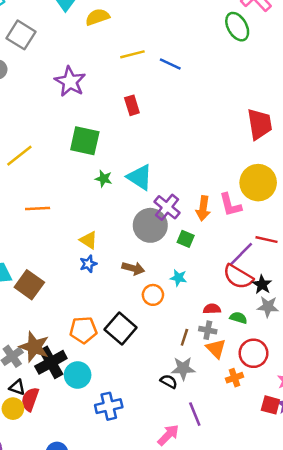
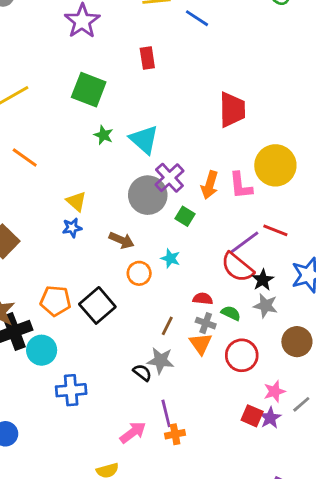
red trapezoid: (260, 124) -> (232, 110), moved
orange line: (38, 209) -> (25, 157), turned 30
gray cross: (208, 330) -> (206, 323), moved
orange cross: (235, 378) -> (175, 434), moved

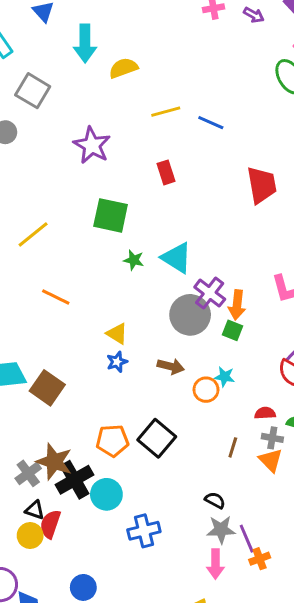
red trapezoid: (232, 110) -> (262, 185), moved
orange arrow: (210, 185) -> (237, 305), moved
orange circle: (139, 273) -> (206, 390), moved
gray star: (161, 360) -> (221, 530), moved
pink arrow: (133, 432) -> (215, 564), turned 136

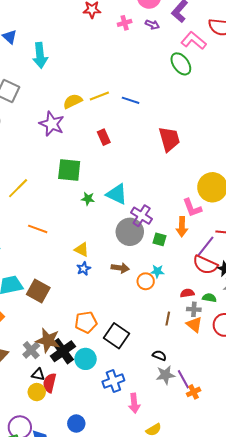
yellow semicircle: (123, 68) -> (73, 101), moved
orange arrow: (237, 305) -> (182, 227), moved
black square: (157, 438) -> (117, 336), moved
pink arrow: (215, 564) -> (134, 403), moved

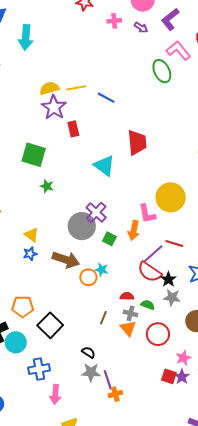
purple star: (52, 124) -> (54, 107), moved
cyan triangle: (117, 194) -> (104, 166), moved
brown arrow: (120, 268) -> (66, 260), size x1.5

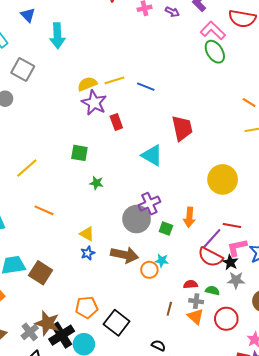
green ellipse: (162, 71) -> (215, 52), moved
green square: (34, 155) -> (79, 153), size x0.7
purple cross: (96, 212) -> (149, 204), turned 30
pink L-shape: (147, 214) -> (237, 247), moved, turned 95

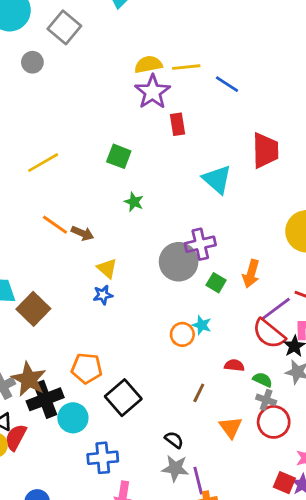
brown arrow: (125, 255) -> (82, 233), moved, size x0.6
gray cross: (196, 301) -> (266, 400), moved
orange triangle: (196, 317) -> (231, 427), moved

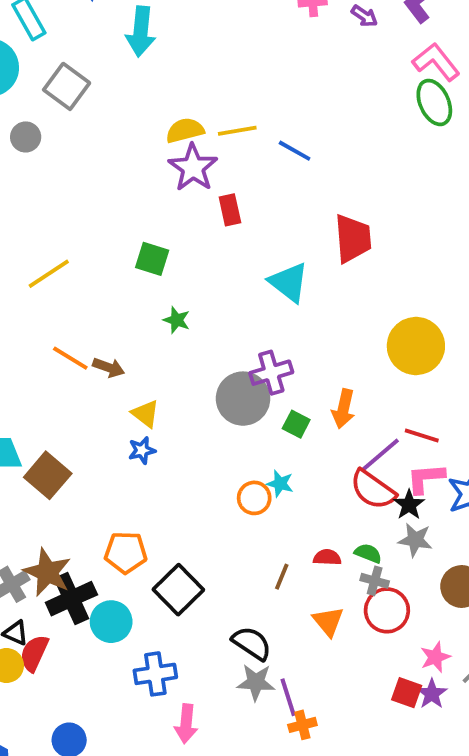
red semicircle: (234, 365) -> (327, 557), moved
black semicircle: (174, 440) -> (252, 643), size x1.5

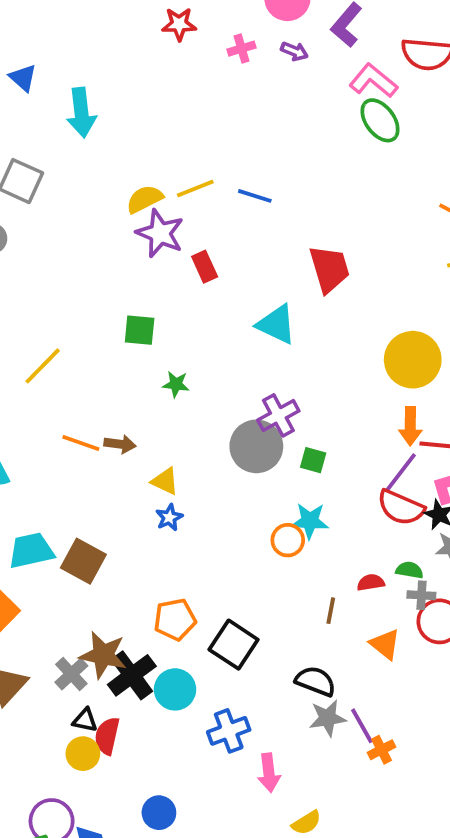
orange arrow: (343, 409) -> (410, 426), moved
cyan star: (280, 484) -> (310, 521), size x1.4

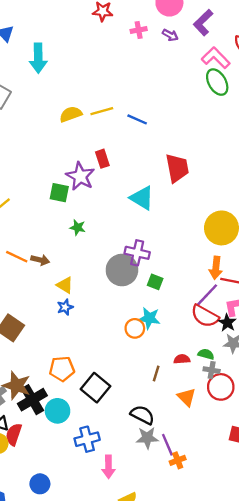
purple star: (160, 233) -> (80, 176), moved
purple cross: (278, 415) -> (137, 253), turned 35

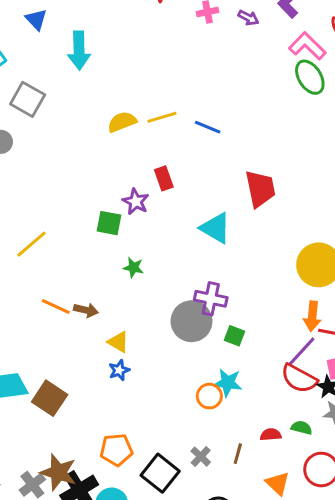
purple star: (80, 176) -> (136, 202), size x0.7
gray cross: (212, 370) -> (201, 457), moved, turned 35

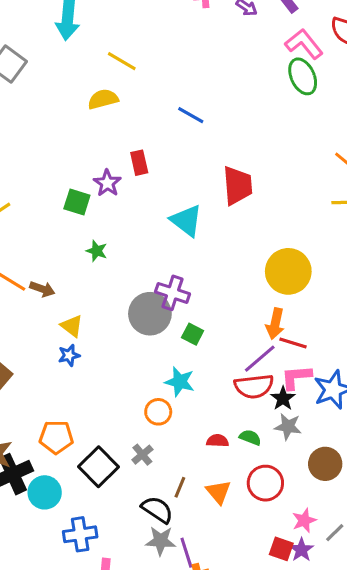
yellow line: (162, 117) -> (122, 61), moved, turned 40
red semicircle: (299, 379) -> (254, 386), turned -42
orange circle: (209, 396) -> (158, 412), moved
brown line: (238, 454) -> (180, 487), moved

